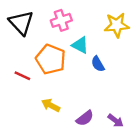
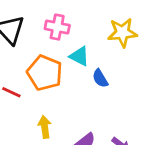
pink cross: (61, 20) -> (57, 27), turned 30
yellow arrow: (51, 105) -> (45, 127), turned 54

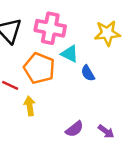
pink cross: (57, 27) -> (50, 28), size x1.4
yellow arrow: (45, 127) -> (30, 106), moved

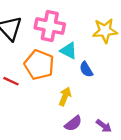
yellow arrow: (30, 106) -> (65, 96), moved, turned 30

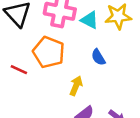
cyan triangle: (69, 51) -> (90, 20), moved

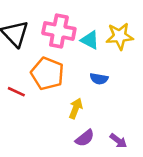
blue semicircle: (98, 57) -> (99, 79), turned -49

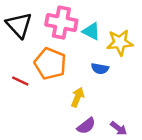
yellow star: (120, 36) -> (120, 42), moved

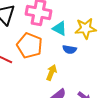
cyan triangle: (91, 31) -> (60, 28), moved

